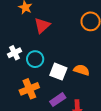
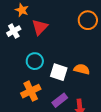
white cross: (14, 53) -> (14, 31), moved

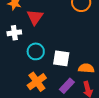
white cross: (14, 31) -> (14, 33), moved, turned 32
orange semicircle: (82, 69) -> (86, 68), moved

